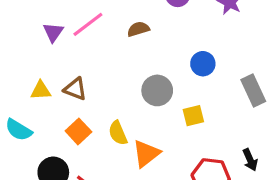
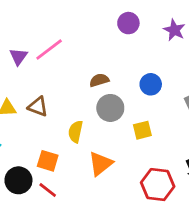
brown semicircle: (138, 29) -> (99, 80), moved
orange square: (78, 131) -> (48, 161), moved, turned -30
yellow semicircle: (118, 133) -> (76, 132), moved, turned 35

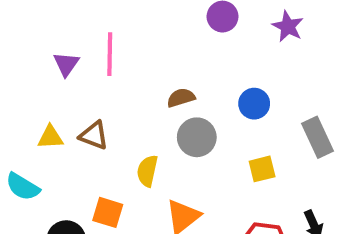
pink line: (49, 50) -> (110, 54), turned -52
yellow square: (142, 130) -> (262, 169), moved

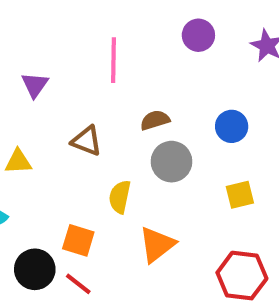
pink line: (110, 54) -> (114, 60), moved
brown triangle: (94, 135) -> (87, 141), moved

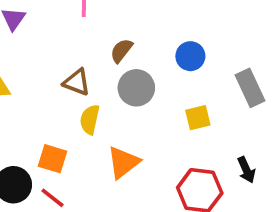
brown semicircle: (155, 120) -> (121, 51), turned -35
brown triangle: (87, 141) -> (77, 82), moved

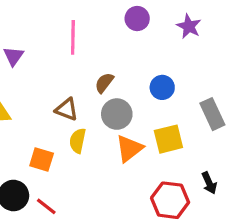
yellow square: (198, 118) -> (168, 139), size x1.4
orange square: (52, 159) -> (42, 159), moved
orange triangle: (123, 162) -> (129, 149), moved

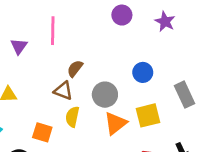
pink line: (73, 37) -> (53, 31), moved
brown semicircle: (104, 83) -> (75, 68), moved

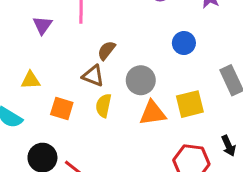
blue circle: (143, 72) -> (184, 43), moved
orange triangle: (115, 123) -> (153, 113), turned 30
orange square: (42, 132) -> (62, 109), moved

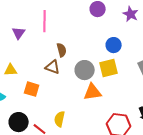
brown semicircle: (106, 50) -> (62, 50), turned 128
yellow square: (190, 104) -> (109, 68), moved
yellow semicircle: (104, 106) -> (60, 119), moved

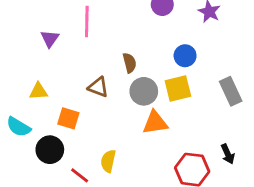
brown semicircle: (62, 50) -> (130, 63), moved
black circle: (19, 122) -> (50, 150), moved

